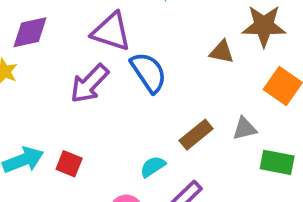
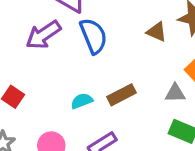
gray triangle: (245, 129) -> (175, 93), moved
cyan semicircle: (153, 167) -> (82, 101), moved

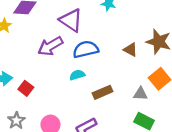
blue semicircle: (93, 36) -> (86, 49), turned -85
cyan semicircle: (82, 101) -> (77, 75), moved

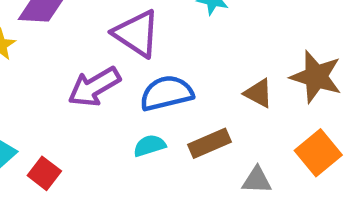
brown rectangle: (103, 92) -> (210, 143), moved
gray triangle: (140, 94) -> (257, 180), moved

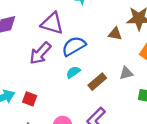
brown rectangle: (210, 143) -> (97, 82), moved

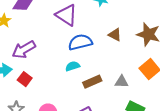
brown triangle: (115, 34) -> (115, 35), moved
purple arrow: (40, 53) -> (24, 50), moved

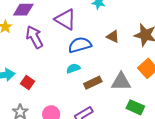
purple arrow: (24, 50) -> (34, 37), moved, turned 95
gray triangle: (122, 82) -> (121, 82), size x1.5

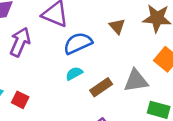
brown triangle: (113, 36) -> (117, 26), turned 32
purple arrow: (34, 37) -> (20, 42), turned 60

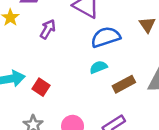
purple arrow: (20, 42) -> (48, 29), size x0.7

